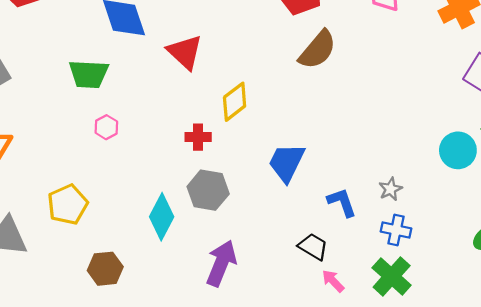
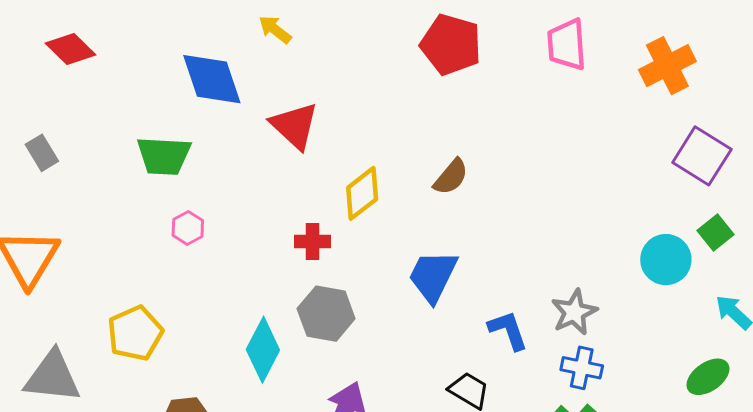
brown semicircle: (318, 50) -> (451, 177), moved, size x0.7
gray star: (390, 189) -> (574, 312), size x1.4

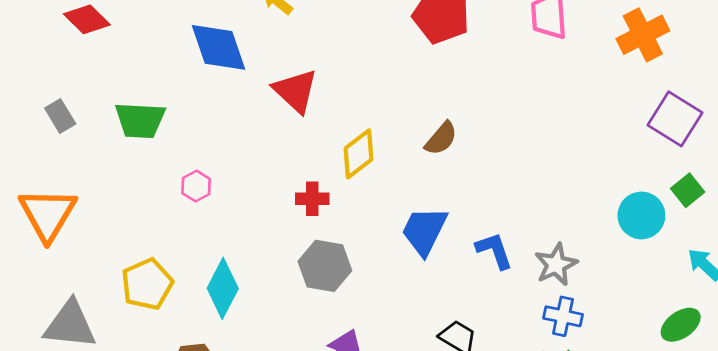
green trapezoid: (164, 156) -> (140, 120), moved
blue L-shape: (508, 330) -> (494, 250), moved
cyan diamond: (263, 350) -> (223, 288), moved

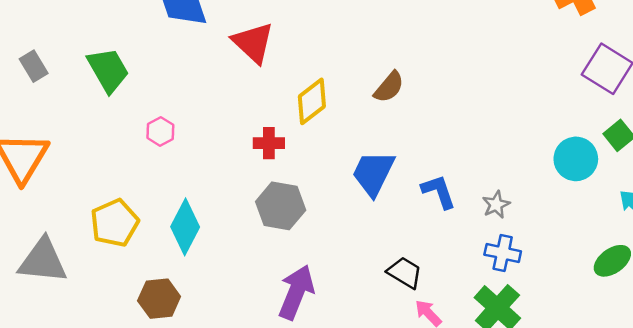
green trapezoid: (140, 120) -> (108, 70), turned -123
gray star: (556, 265) -> (496, 205), size x0.7

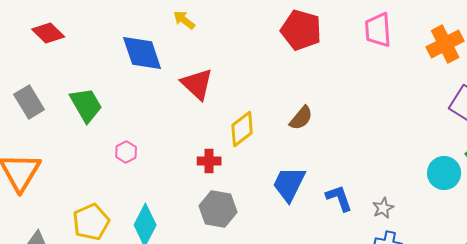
gray rectangle: (34, 66) -> (29, 102), size x1.4

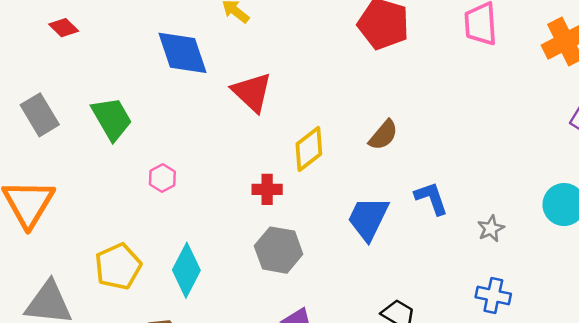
red diamond: (48, 33) -> (64, 28), size x0.7
blue L-shape: (339, 198) -> (431, 198), moved
gray star: (383, 208) -> (491, 229), moved

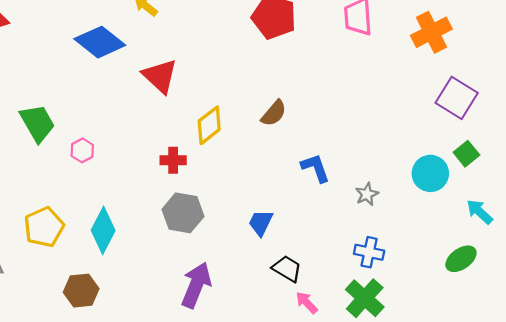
blue diamond: (183, 53) -> (100, 42), turned -33
green trapezoid: (112, 119) -> (37, 123), moved
blue trapezoid: (368, 218) -> (261, 223), moved, size x0.7

